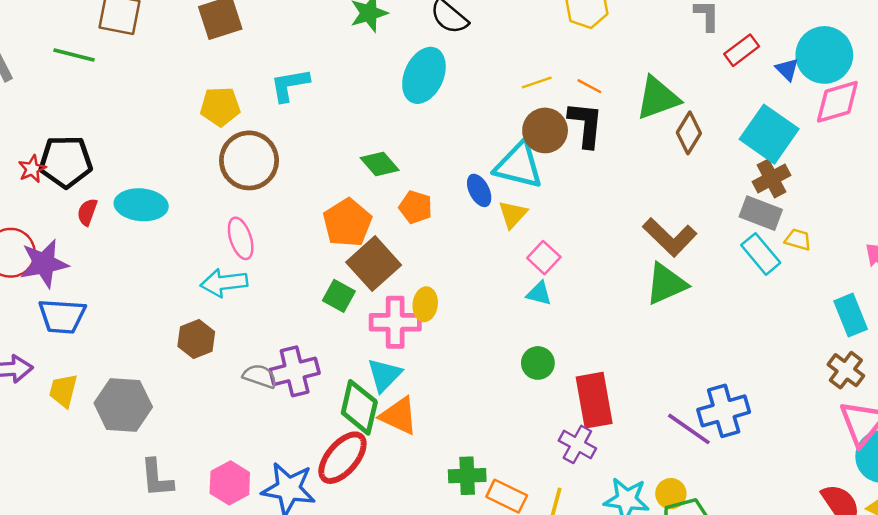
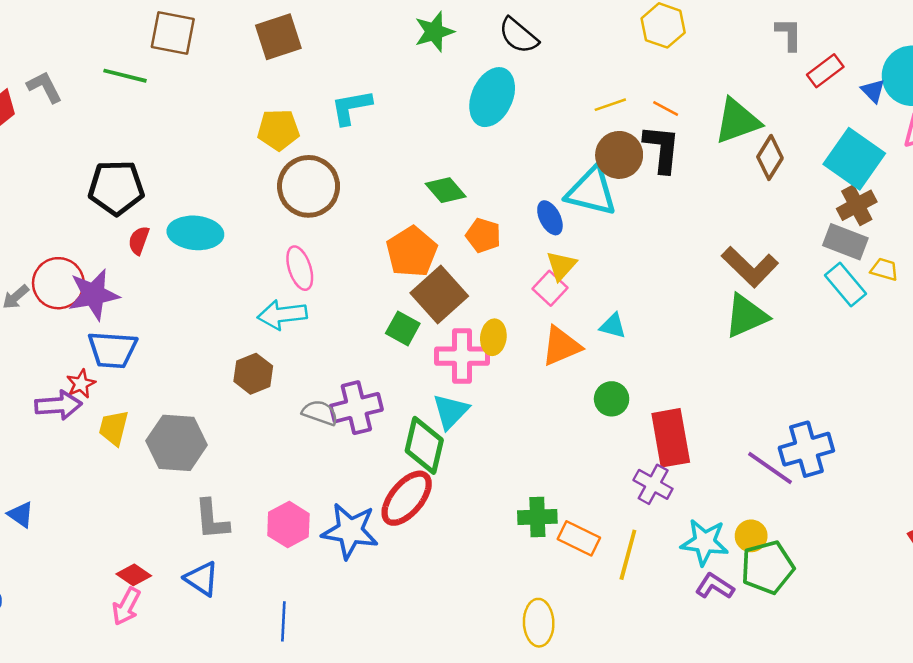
red star: (32, 169) -> (81, 384), moved
yellow triangle: (513, 214) -> (561, 266), moved
pink square: (544, 258) -> (550, 288), moved
orange triangle: (399, 416) -> (561, 346), moved, turned -48

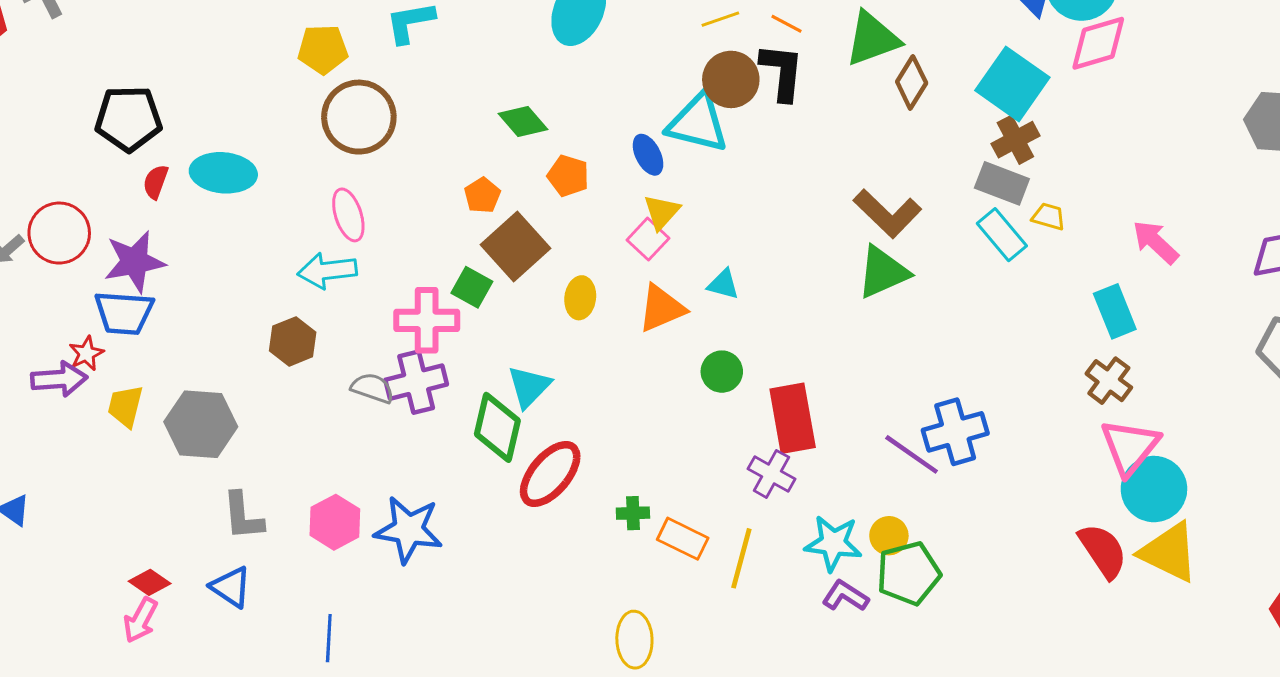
orange pentagon: (412, 252) -> (482, 195), size x0.6
purple star: (94, 294) -> (134, 262), moved
pink cross: (462, 356) -> (427, 320), moved
red ellipse: (407, 498) -> (550, 474), moved
green cross: (537, 517) -> (633, 513), size x0.7

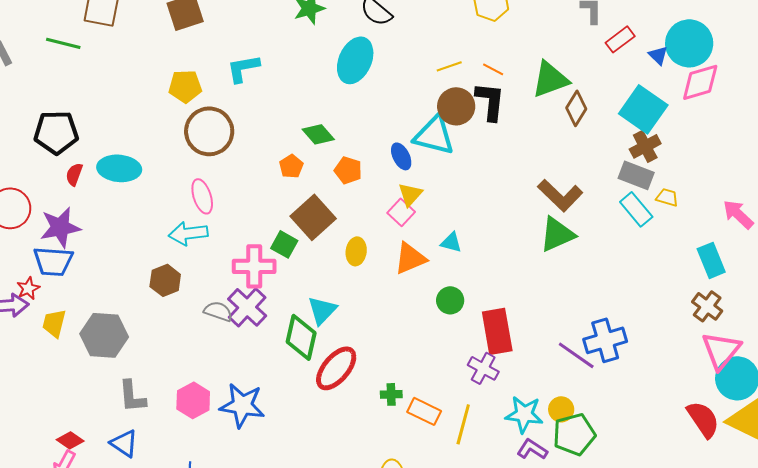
orange pentagon: (482, 195) -> (291, 166), moved
purple cross: (416, 382) -> (247, 307), turned -33

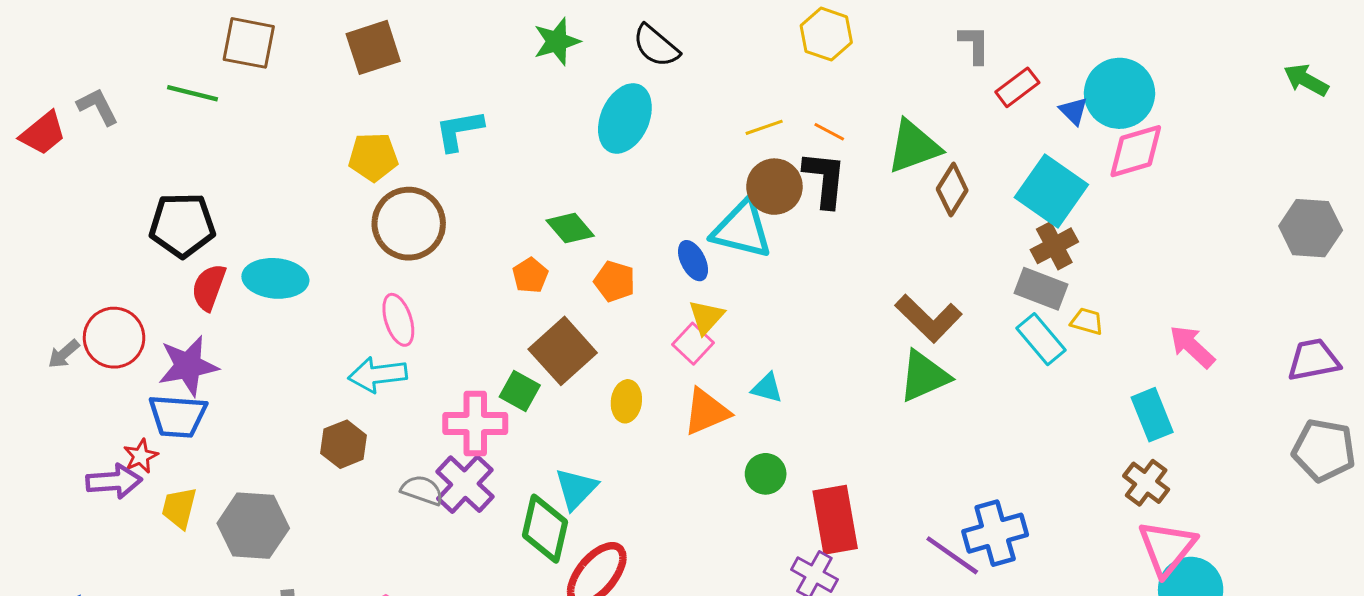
red semicircle: (74, 174) -> (209, 287), size x1.4

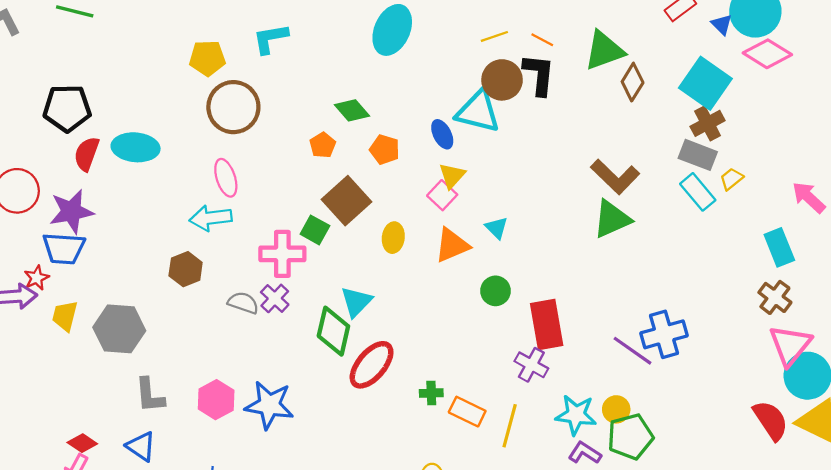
pink diamond: (1136, 151) -> (767, 54), turned 48
yellow trapezoid: (1087, 321) -> (731, 179), turned -55
cyan triangle: (767, 388) -> (497, 228), turned 30
purple cross: (465, 484) -> (275, 298), size x0.7

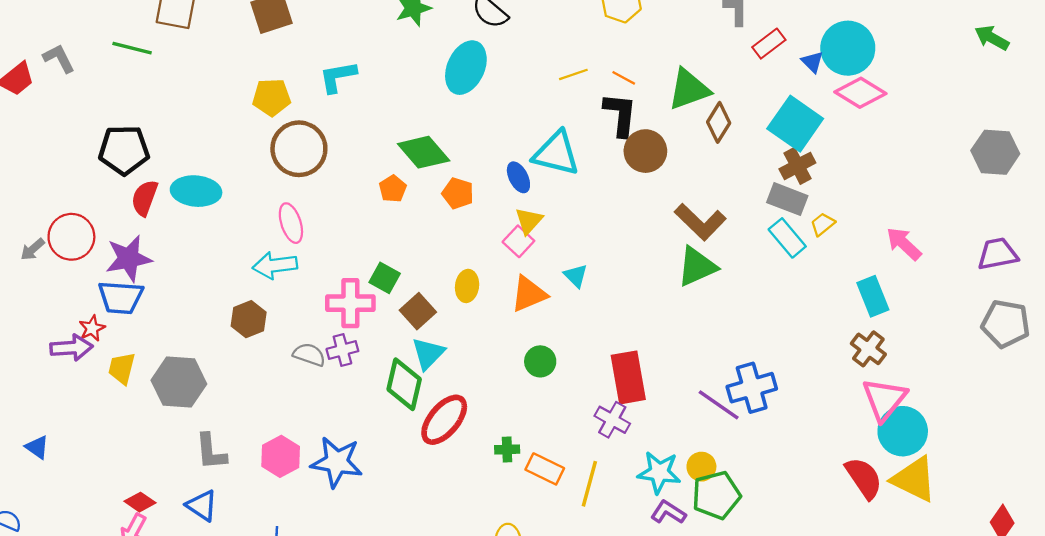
brown circle: (502, 80) -> (645, 151), moved
green diamond: (352, 110) -> (424, 152), size x1.4
brown square: (347, 201) -> (418, 311), moved, size x0.7
green circle: (495, 291) -> (540, 361), moved
purple cross: (275, 298) -> (342, 350), turned 32

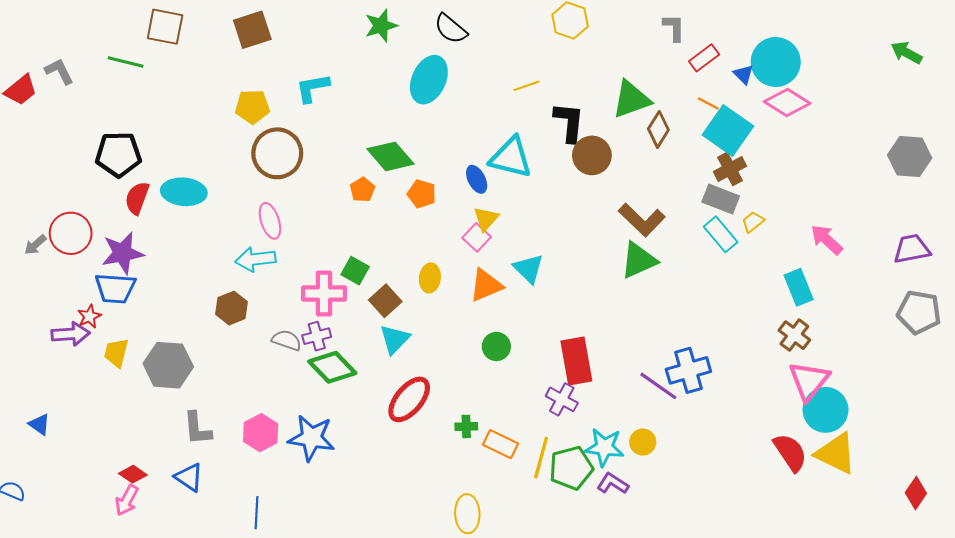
orange line: (624, 78) -> (708, 104), moved
cyan triangle: (576, 276) -> (529, 269), size x1.4
green diamond: (404, 384) -> (332, 367), moved, turned -57
green pentagon: (716, 495) -> (571, 468), moved

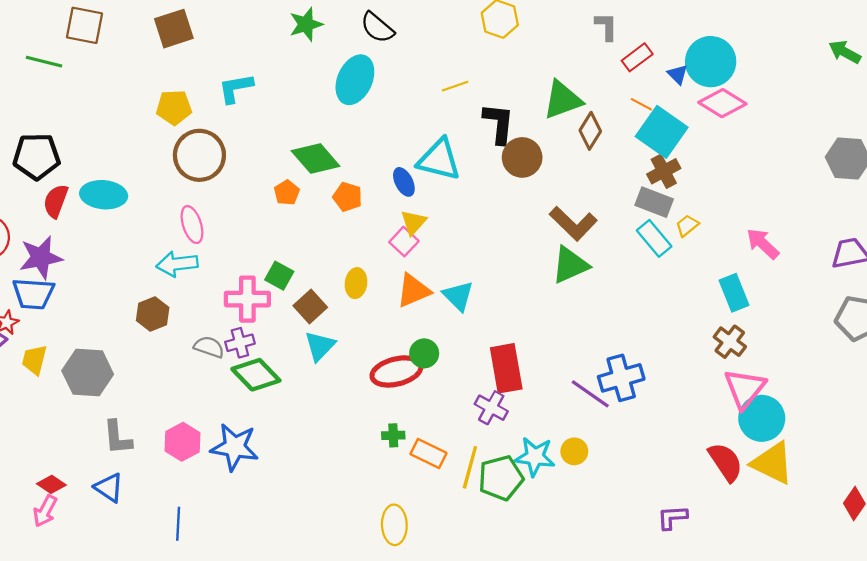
cyan triangle: (529, 269) -> (458, 296), moved
red ellipse: (409, 399) -> (396, 371), moved, turned 36
purple L-shape: (613, 484) -> (672, 517), moved, turned -36

